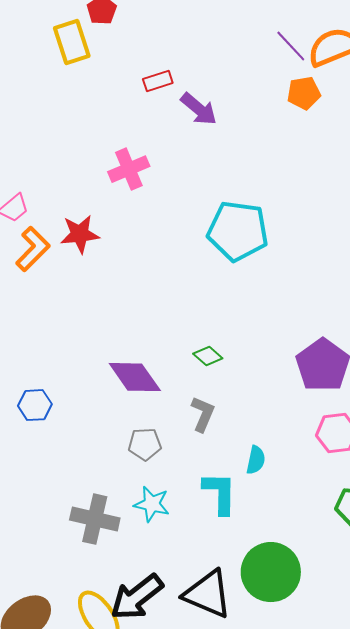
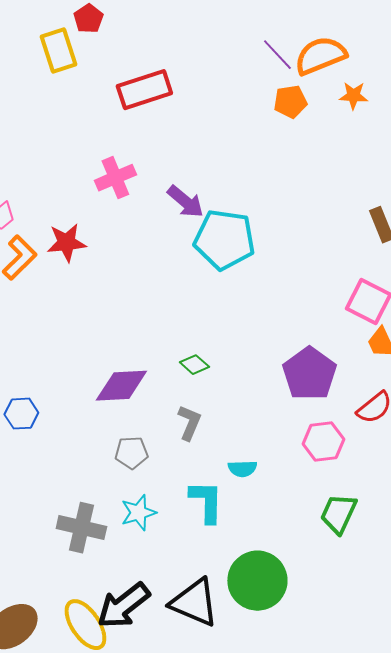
red rectangle: (158, 81) -> (144, 90), size x1.8
purple arrow: (199, 109) -> (185, 202), moved
purple diamond: (135, 377) -> (121, 386), turned -58
cyan semicircle: (256, 460) -> (242, 469), turned 76
cyan star: (152, 504) -> (138, 513), turned -30

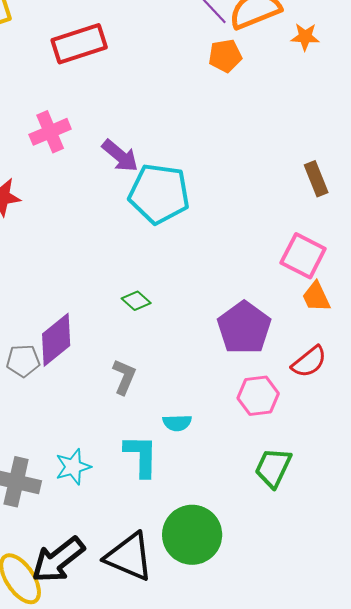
orange star: (353, 96) -> (305, 37), moved
green diamond: (194, 365) -> (136, 301), moved
purple diamond: (121, 386) -> (56, 340), turned -36
gray pentagon: (131, 453) -> (23, 361), moved

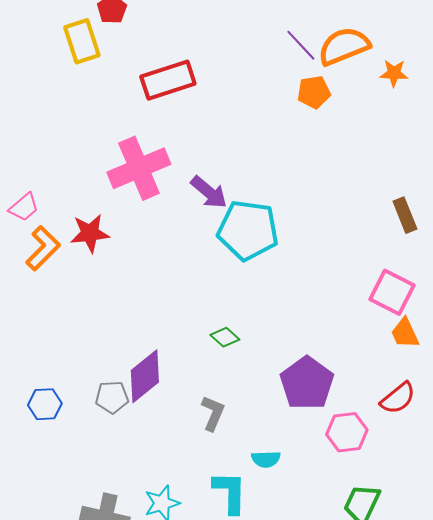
pink cross: (50, 132) -> (139, 168), size x1.5
purple pentagon: (244, 328) -> (307, 383), moved

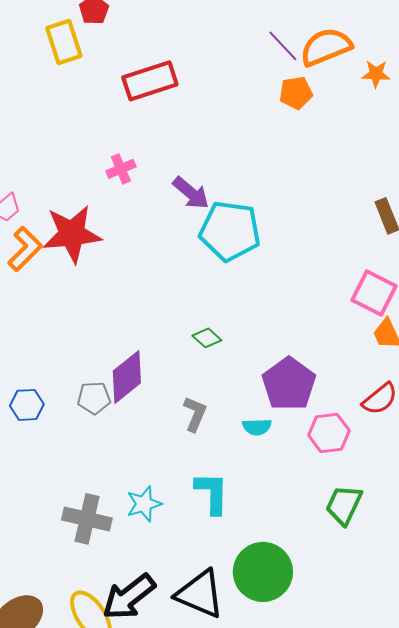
pink cross: (139, 168) -> (121, 169), size x0.5
red star: (90, 233) -> (72, 234), size x1.5
cyan semicircle: (266, 459) -> (257, 427), moved

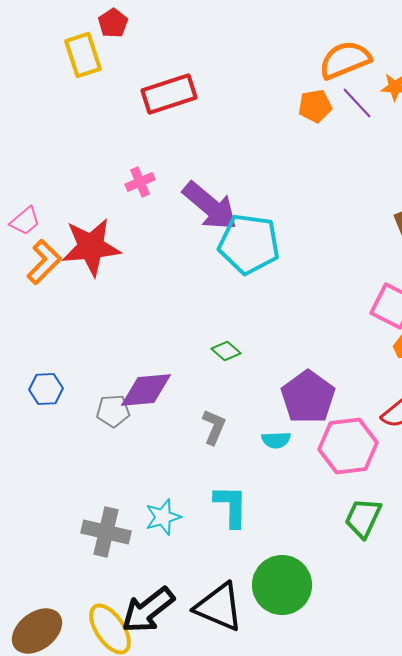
purple line: (283, 46) -> (357, 103), moved
purple arrow: (191, 193) -> (210, 206), size x1.5
purple diamond: (127, 377) -> (146, 390), turned 34
blue hexagon: (27, 405) -> (46, 389), moved
pink hexagon: (329, 433) -> (348, 446), size x1.4

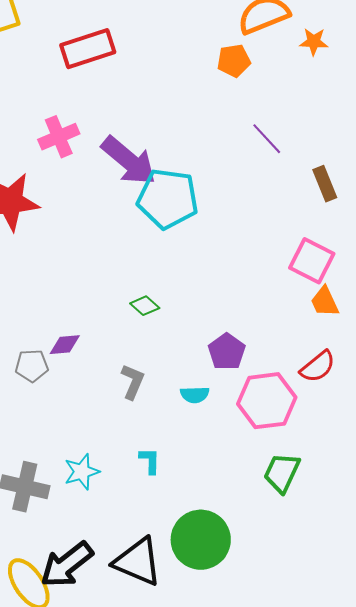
purple line: (357, 103) -> (267, 139), moved
pink cross: (140, 182) -> (59, 137), size x1.4
purple diamond: (146, 390) -> (65, 345), size x0.6
purple pentagon: (308, 397) -> (227, 352), size x0.7
cyan L-shape: (231, 506) -> (150, 461), size x0.6

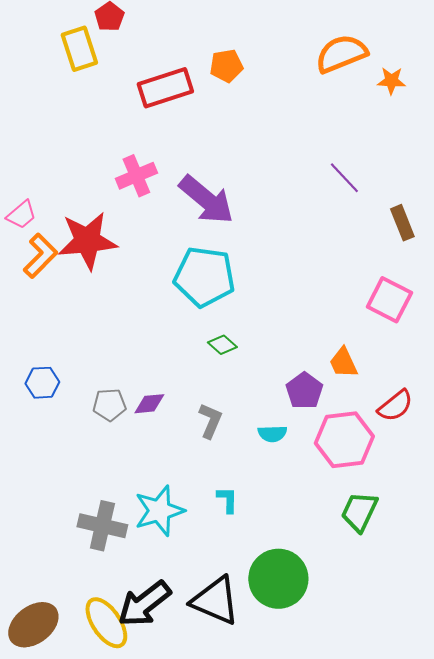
orange pentagon: (234, 61) -> (226, 66), moved
cyan pentagon: (168, 199) -> (204, 277), moved
orange trapezoid: (325, 302) -> (343, 363), moved
purple diamond: (65, 345) -> (149, 404), moved
cyan star: (82, 472) -> (159, 511), size x1.4

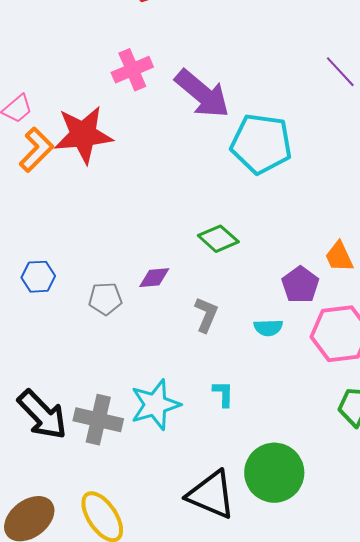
cyan pentagon: (204, 277) -> (261, 144), moved
green diamond: (222, 345) -> (218, 239), size x1.4
purple diamond: (149, 404) -> (154, 278), moved
black arrow: (144, 604) -> (42, 415), moved, turned -96

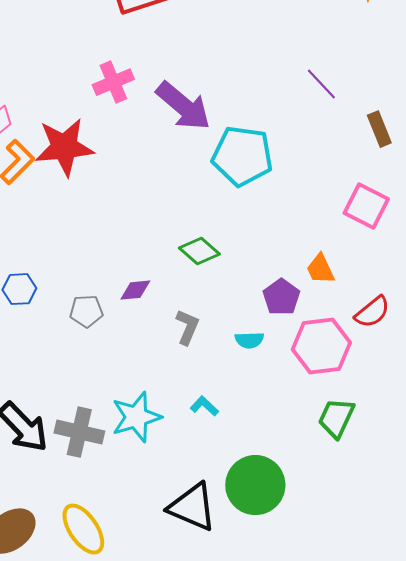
cyan L-shape: (223, 394) -> (204, 406), turned -48

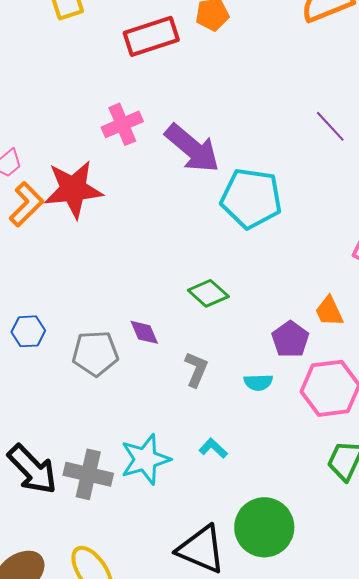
purple diamond: (135, 290) -> (144, 332), turned 72
gray pentagon: (86, 311) -> (95, 353), size x1.4

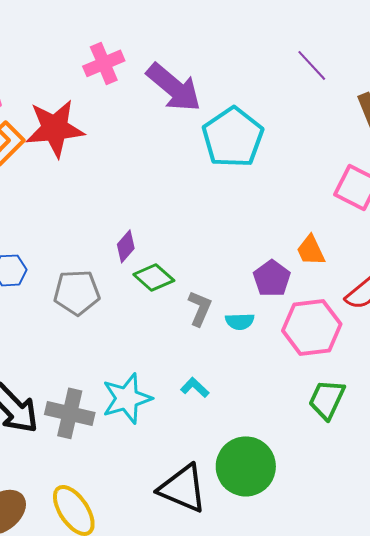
cyan pentagon: (251, 198) -> (233, 137), turned 30
green diamond: (208, 293) -> (154, 277), moved
purple diamond: (144, 332) -> (126, 246), moved, turned 64
gray L-shape: (196, 369) -> (200, 308), moved

